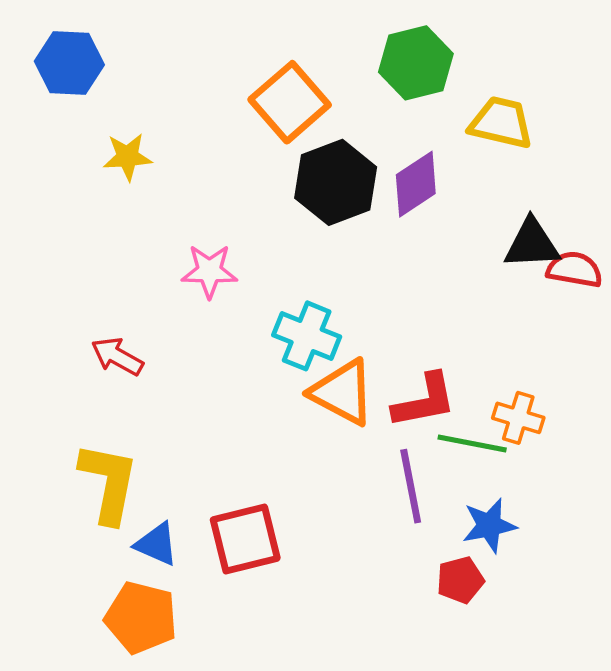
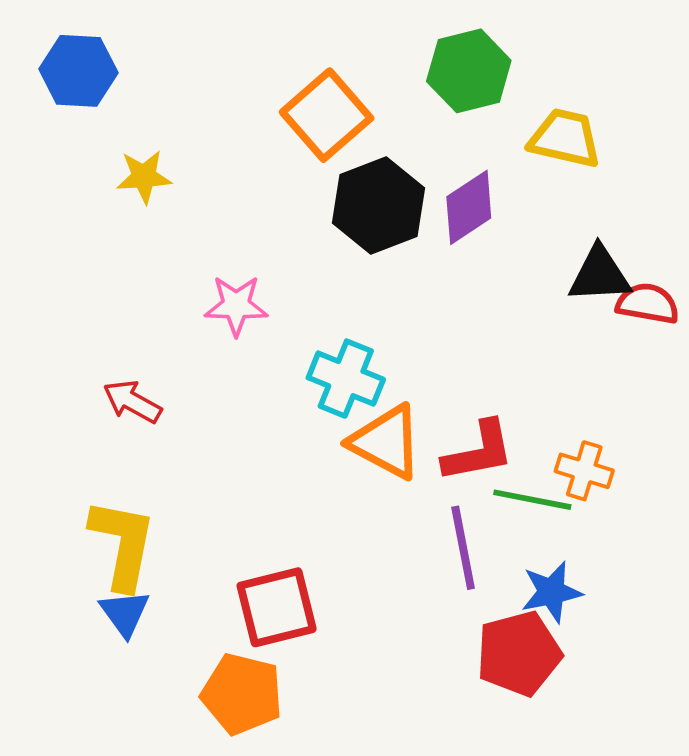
blue triangle: (156, 544) -> (125, 613), moved, turned 30
red pentagon: (460, 580) -> (519, 654), size x1.6
orange pentagon: (141, 618) -> (242, 694), moved

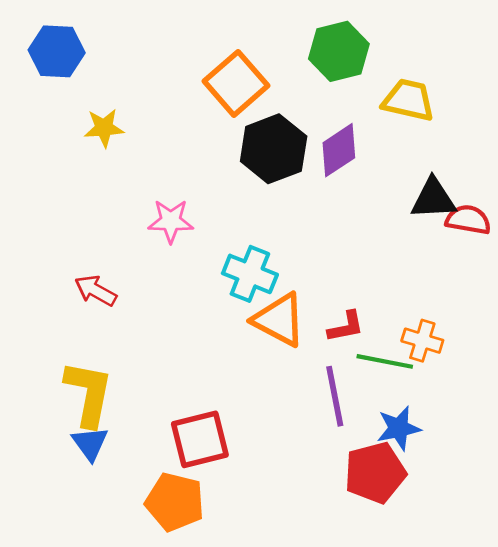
red L-shape: (478, 452) -> (346, 327), size x0.7

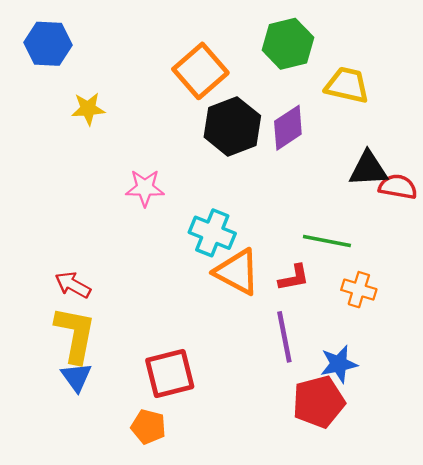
red arrow: (96, 291) -> (73, 285), moved
green line: (385, 361) -> (327, 241), moved
orange pentagon: (175, 502) -> (148, 427), size x0.7

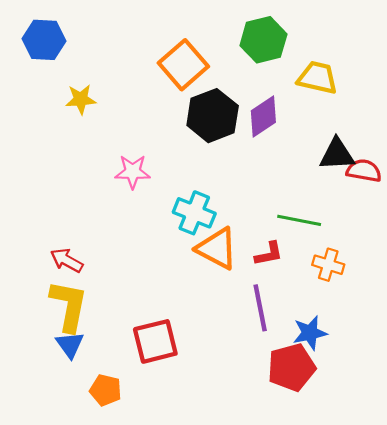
orange pentagon: (148, 427) -> (106, 390), moved

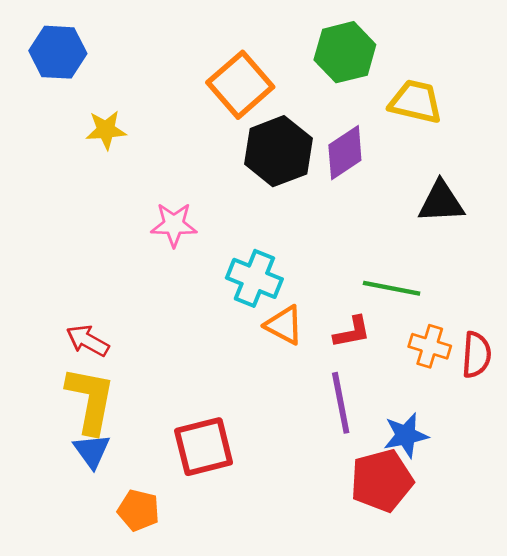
red semicircle: (364, 171) -> (476, 355), moved, turned 84
orange triangle: (217, 248) -> (284, 325), size x0.7

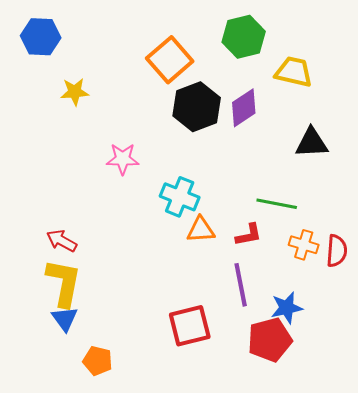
orange triangle: (284, 325) -> (201, 230), turned -32
red square: (204, 447) -> (190, 326), moved

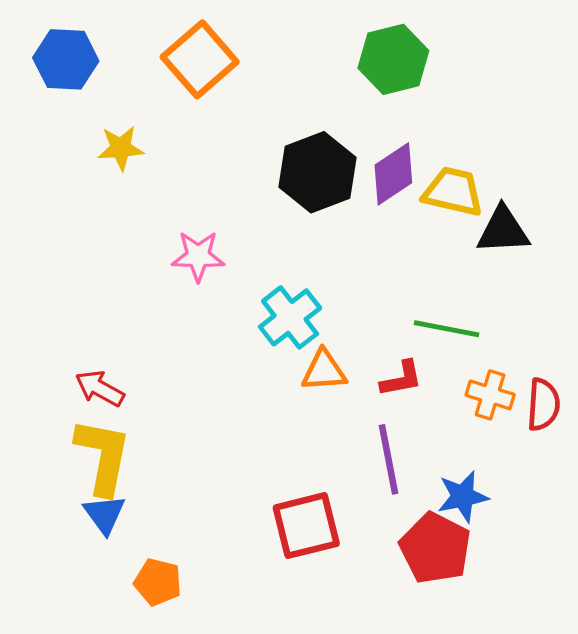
orange square: (170, 60) -> (200, 59), moved
yellow trapezoid: (294, 72) -> (453, 192), moved
cyan cross: (180, 197) -> (290, 317), turned 30
red pentagon: (270, 340) -> (435, 548), turned -30

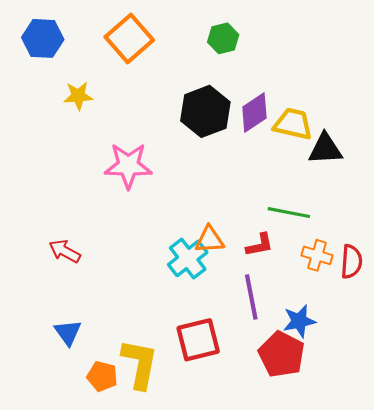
green hexagon: (393, 59) -> (223, 38), moved, size x0.7
pink star: (198, 256) -> (128, 166), size x1.4
cyan cross: (290, 317) -> (188, 258), moved
yellow L-shape: (103, 456) -> (140, 364), moved

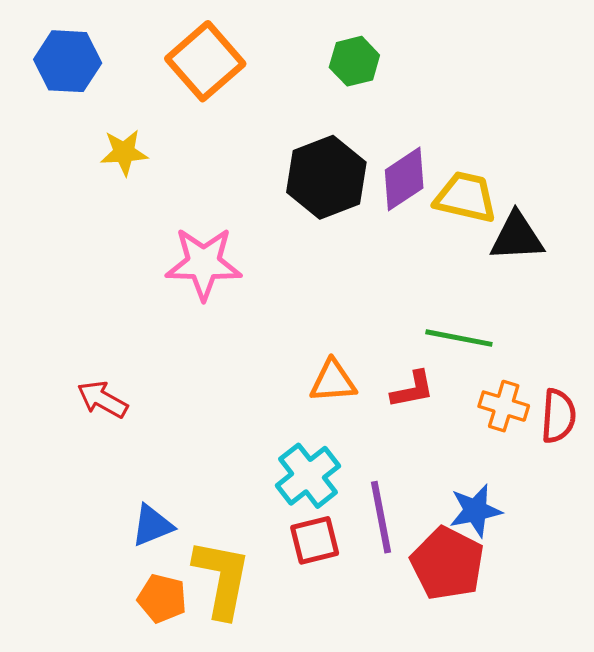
cyan cross: (188, 258) -> (308, 476), moved
purple line: (251, 297) -> (381, 517), moved
blue triangle: (68, 333) -> (152, 525), moved, turned 44
red square: (198, 340) -> (315, 540), size x0.7

